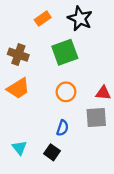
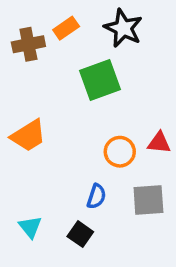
brown cross: (18, 55) -> (28, 44), moved, turned -30
orange circle: (66, 92) -> (120, 152), moved
gray square: (96, 117) -> (148, 200), moved

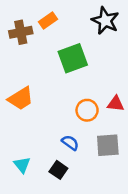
black star: (123, 28) -> (105, 21), moved
blue semicircle: (96, 196) -> (70, 143), turned -72

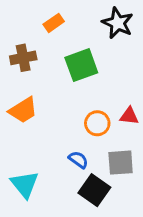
brown cross: (21, 32) -> (23, 58), moved
cyan triangle: (22, 165) -> (25, 184), size x1.5
black square: (58, 170) -> (94, 190), moved, size x1.5

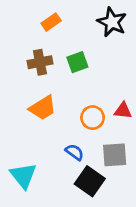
brown cross: (23, 58) -> (40, 62), moved
green square: (81, 65) -> (77, 62), size x0.7
orange trapezoid: (23, 110) -> (43, 108), moved

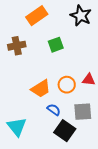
orange rectangle: (51, 22) -> (37, 16), size x1.5
brown cross: (40, 62) -> (17, 46), moved
orange trapezoid: (43, 108) -> (41, 89), moved

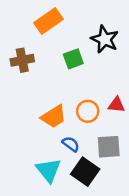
black star: (81, 16) -> (105, 39), moved
cyan triangle: (17, 127) -> (48, 170), moved

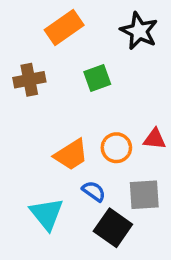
black star: (105, 39) -> (139, 31), moved
cyan triangle: (48, 170) -> (47, 214), moved

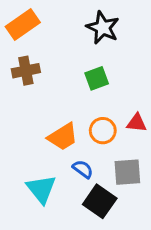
orange rectangle: (64, 28) -> (23, 25), moved
black star: (139, 31) -> (103, 28), moved
green square: (97, 78) -> (97, 78), moved

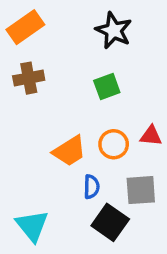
blue semicircle: (83, 169) -> (92, 187), turned 55
cyan triangle: (41, 189) -> (32, 226), moved

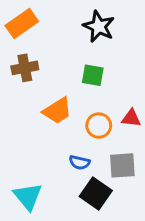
green square: (107, 87) -> (93, 75), turned 30
orange trapezoid: (69, 151) -> (57, 111), moved
blue semicircle: (92, 187) -> (79, 162), turned 102

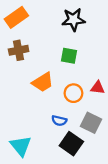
black star: (99, 26) -> (73, 20), turned -30
gray square: (122, 165) -> (91, 123), turned 30

